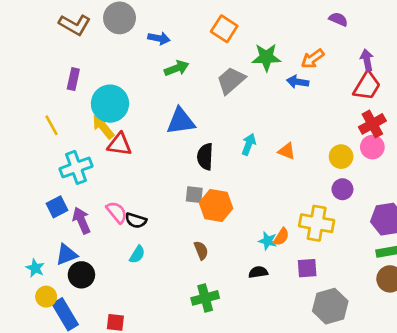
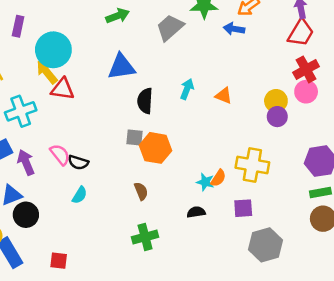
purple circle: (342, 189) -> (277, 117), moved

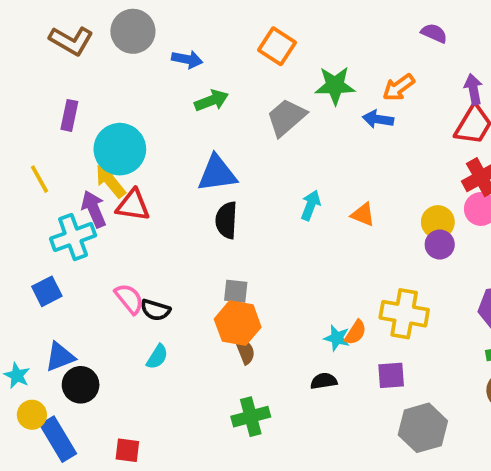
black semicircle: (145, 101) -> (226, 220), moved
gray square: (135, 138) -> (236, 291), moved
orange hexagon: (156, 148) -> (238, 323), moved
purple arrow: (26, 162) -> (94, 209), moved

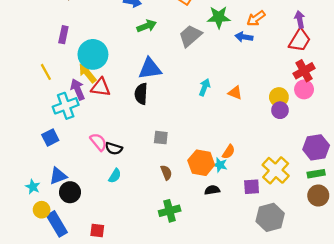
black semicircle: (226, 220) -> (141, 94), moved
yellow cross: (404, 314) -> (276, 170), moved, turned 32
orange hexagon: (238, 323) -> (201, 163), moved
orange semicircle: (356, 332) -> (229, 152), moved

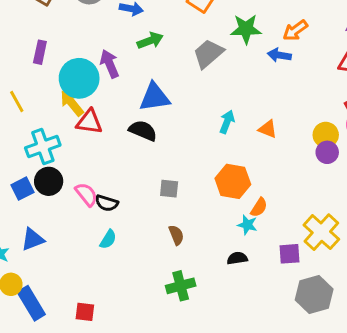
purple arrow: (78, 89) -> (110, 64), moved
black semicircle: (141, 94) -> (143, 131), turned 110
orange hexagon: (201, 163) -> (233, 181), moved
black circle: (70, 192) -> (49, 181), moved

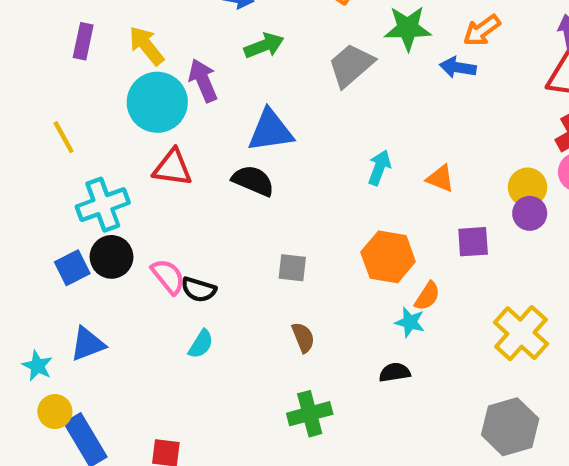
purple rectangle: (40, 52) -> (83, 41), moved
yellow arrow: (72, 103) -> (146, 46), moved
purple square: (289, 254) -> (473, 242), moved

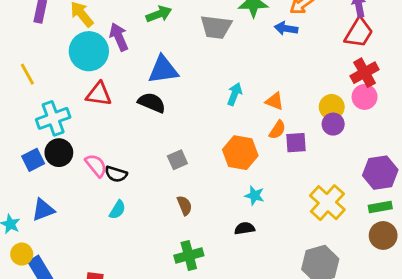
gray trapezoid: (351, 65) -> (216, 27), turned -132
gray square: (292, 268) -> (177, 160), turned -30
orange semicircle: (427, 296) -> (277, 130), moved

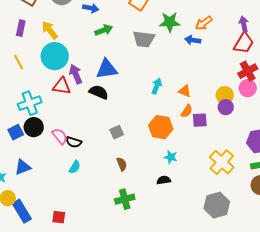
purple arrow: (119, 37) -> (76, 74), moved
yellow line: (27, 74) -> (19, 62), moved

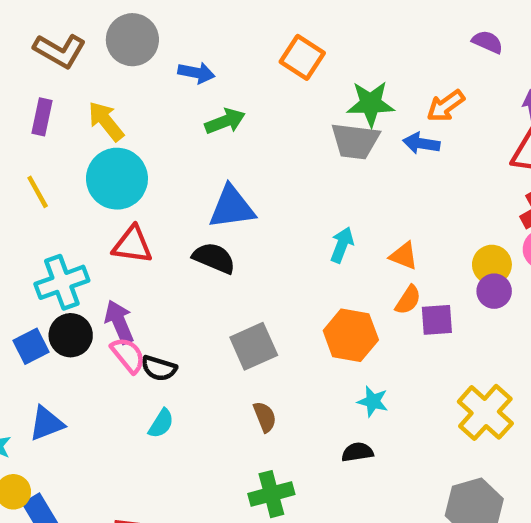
gray trapezoid: (144, 39) -> (355, 141), moved
purple arrow: (76, 74) -> (119, 322), moved
gray square: (117, 132) -> (254, 346), size x1.5

